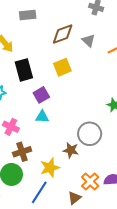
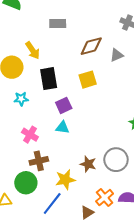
gray triangle: (89, 41) -> (117, 55), turned 48
gray circle: (90, 134) -> (116, 160), moved

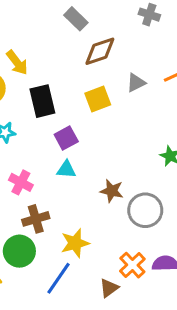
gray rectangle: (58, 24) -> (76, 19), moved, turned 49
gray triangle: (117, 55) -> (136, 83), moved
brown star: (88, 164) -> (112, 191), moved

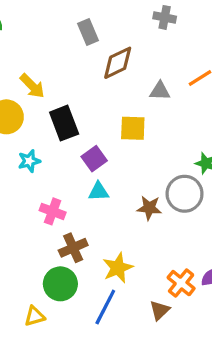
gray rectangle: (76, 19) -> (88, 32), turned 30
gray triangle: (136, 83) -> (160, 91), turned 36
yellow square: (98, 99) -> (133, 128), moved, turned 30
gray circle: (145, 210) -> (185, 194), moved

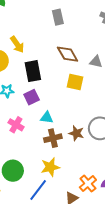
brown diamond: (118, 63) -> (68, 54), moved, turned 75
purple square: (94, 159) -> (32, 97), moved
brown cross: (73, 248) -> (53, 138), moved

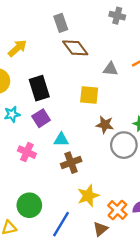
yellow arrow: (17, 45) -> (17, 48), moved, turned -90
brown diamond: (68, 54) -> (75, 48), moved
brown star: (76, 133) -> (105, 125), moved
yellow star: (50, 167) -> (88, 196), moved

